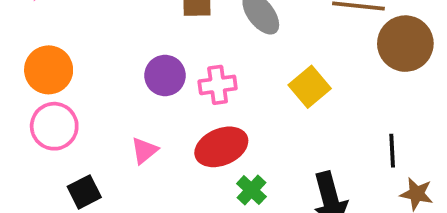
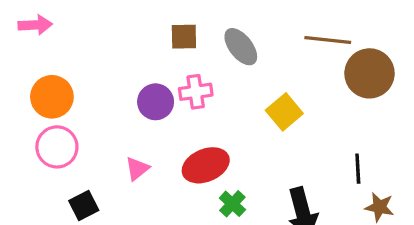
pink cross: (218, 85) -> (196, 92), moved

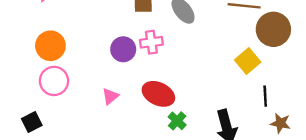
yellow square: (284, 112) -> (248, 61), moved
red ellipse: (206, 165) -> (158, 94), turned 48
black square: (84, 205) -> (32, 122), moved

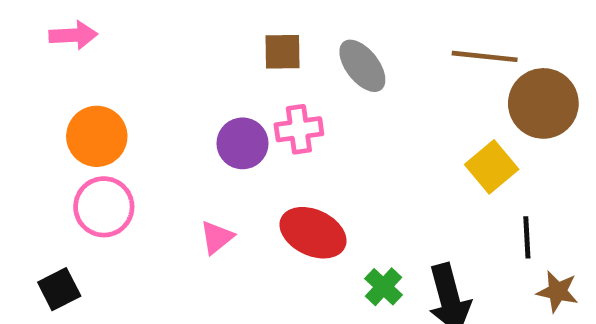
green cross: (177, 121) -> (384, 287), moved

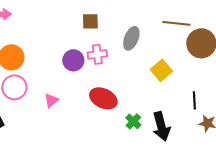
gray ellipse: (362, 66) -> (131, 38), moved, turned 60
yellow square: (492, 167) -> (161, 70), moved
pink triangle: (217, 237) -> (51, 100), moved

